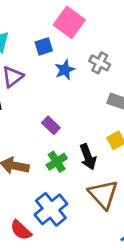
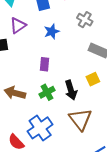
blue star: (65, 70) -> (52, 32), moved
purple rectangle: (51, 125) -> (44, 64), turned 48

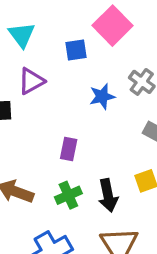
blue star: (52, 32) -> (102, 96), moved

